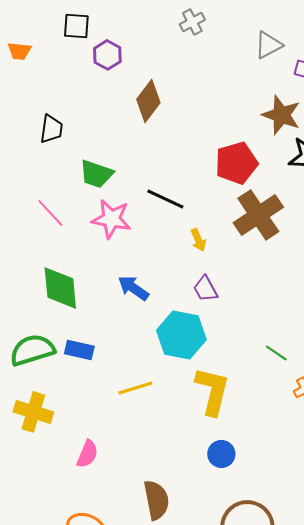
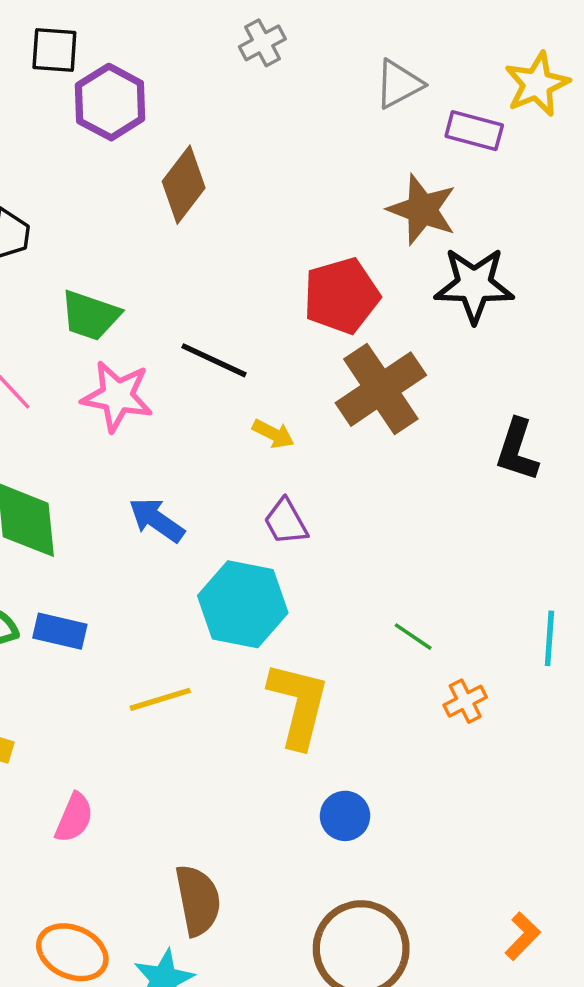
purple hexagon: (107, 55) -> (110, 102), size x1.4
yellow arrow: (198, 240) -> (273, 434), turned -40
blue circle: (221, 454) -> (345, 816), moved

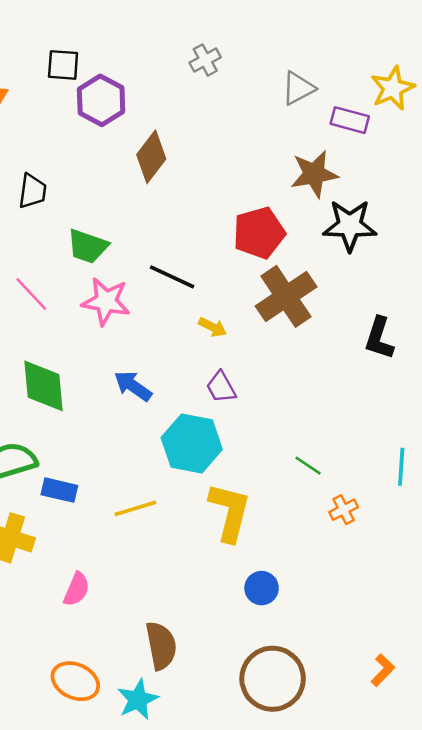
brown star: (422, 210) -> (314, 174), turned -30
blue rectangle: (60, 631) -> (59, 490), moved

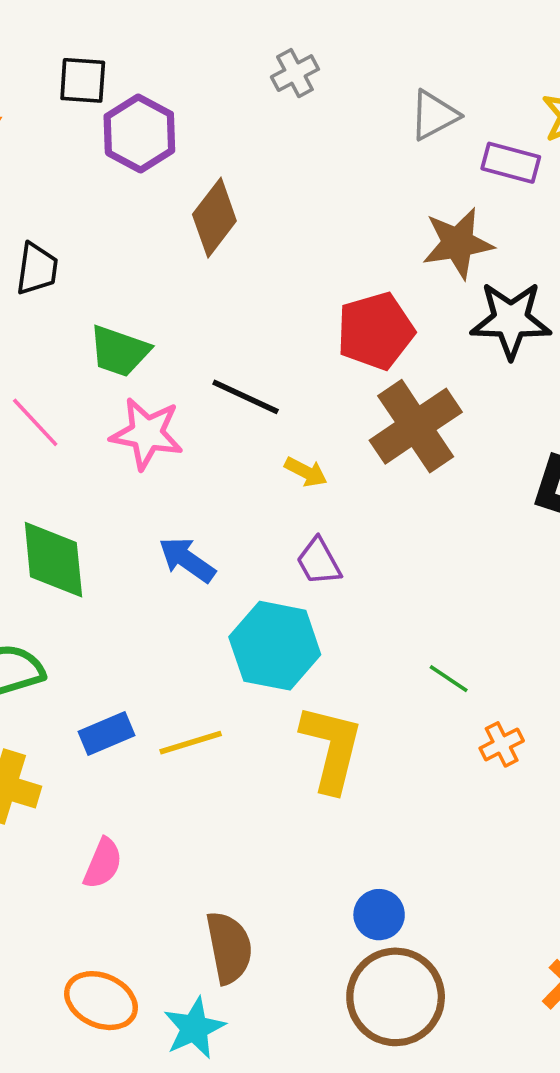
blue rectangle: (59, 490) -> (106, 733), moved, turned -36
blue circle: (262, 588) -> (379, 915), moved

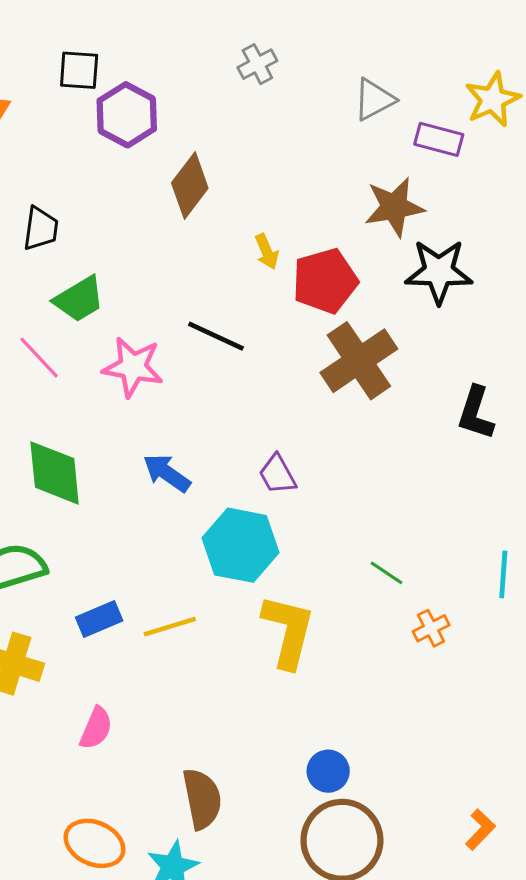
green trapezoid: (119, 351) -> (79, 299), moved, turned -50
yellow arrow: (306, 472) -> (267, 252), moved, turned 40

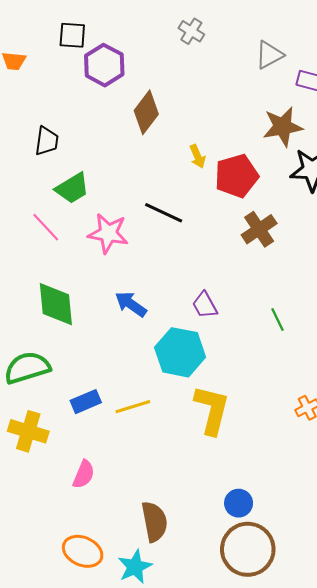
gray cross: (257, 64) -> (191, 31), turned -30
brown cross: (359, 361) -> (259, 229), size x0.7
green line: (387, 573) -> (278, 319), moved, turned 30

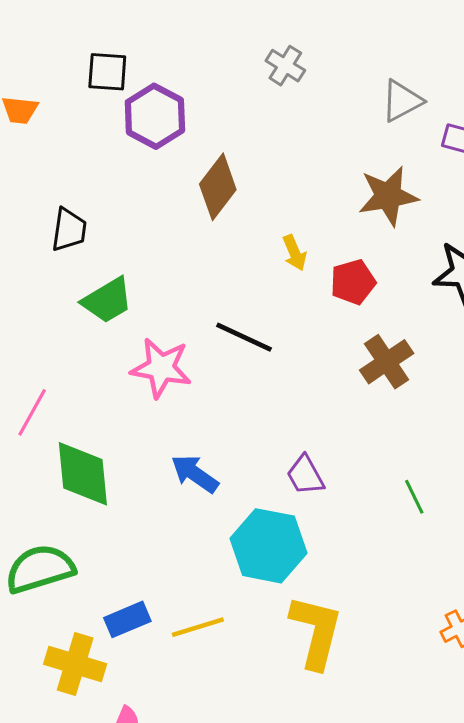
brown star: (283, 127) -> (388, 196), moved
red pentagon: (236, 176) -> (353, 282), size x0.7
pink line: (46, 227) -> (32, 412), moved, turned 72
yellow cross: (28, 431) -> (75, 664), moved

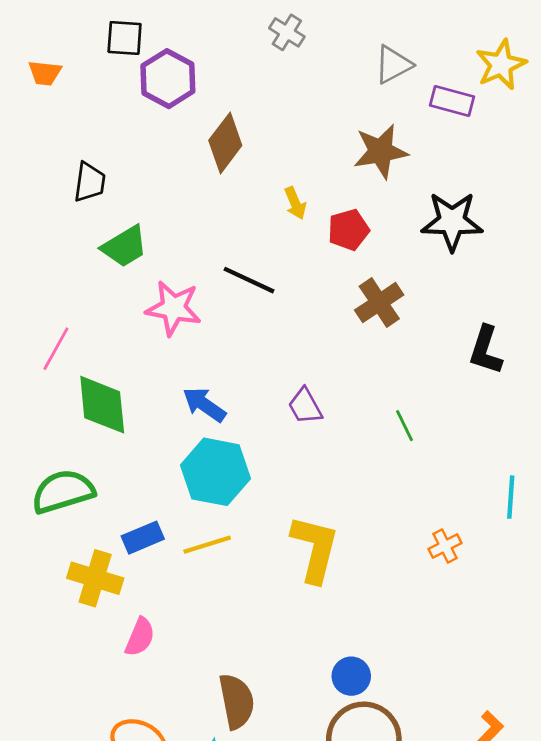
cyan hexagon: (268, 546) -> (216, 472), moved

